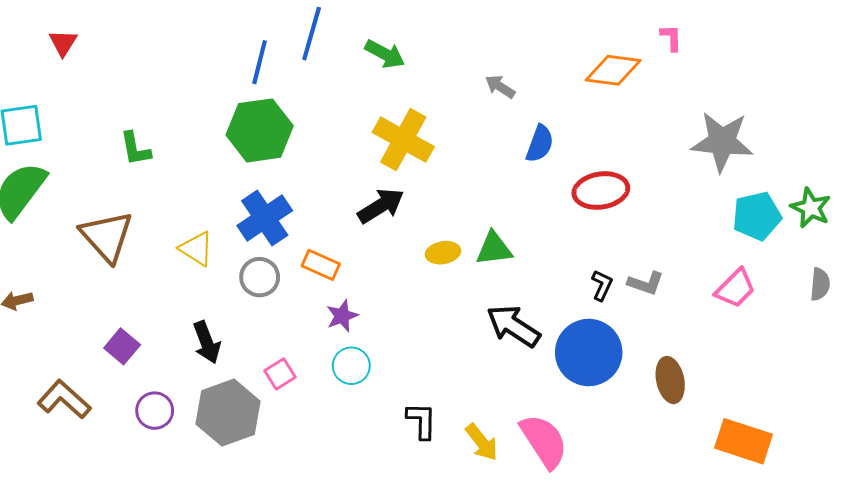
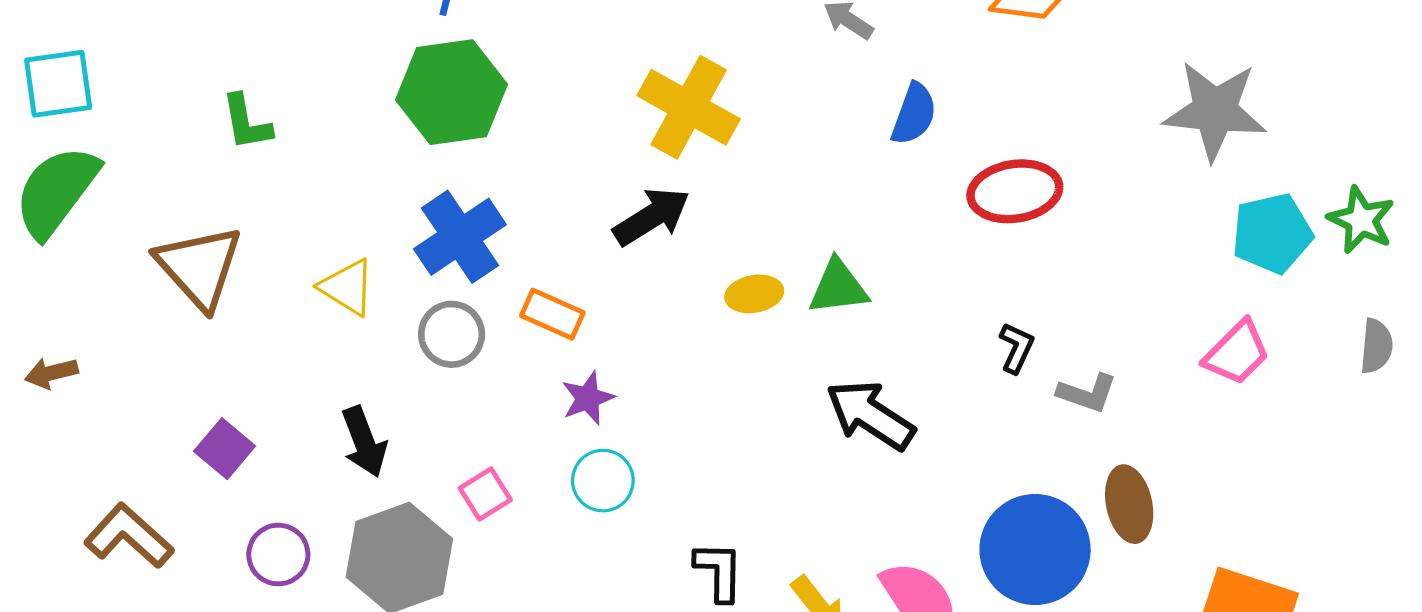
gray L-shape: (646, 283) -> (1087, 393), moved
blue circle: (589, 353) -> (1035, 549), moved

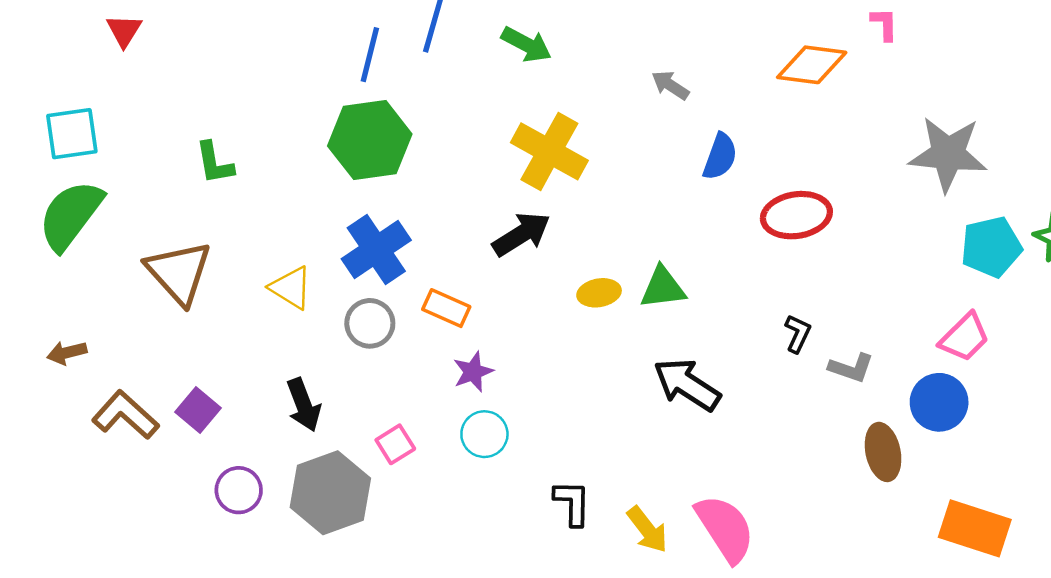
brown L-shape: (129, 536) -> (125, 415), moved
blue circle: (1035, 549) -> (939, 402), moved, size x0.7

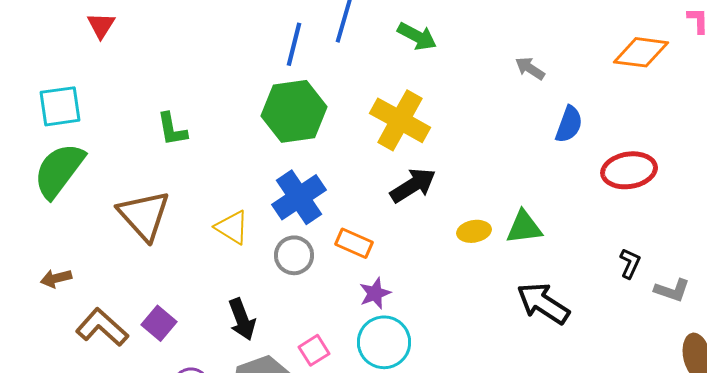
yellow cross: (549, 151) -> (400, 120), moved
cyan circle: (484, 434) -> (384, 342), size x1.4

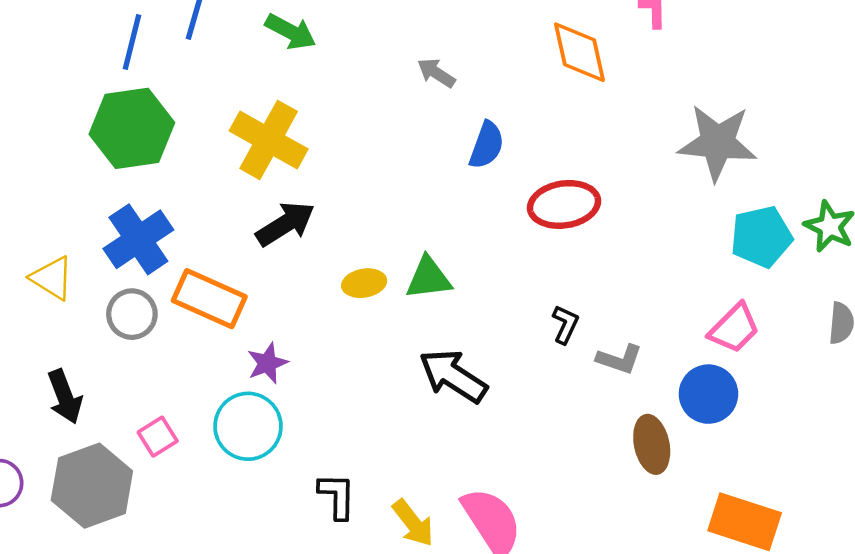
orange diamond: (641, 52) -> (579, 52), turned 70
orange rectangle: (354, 243) -> (209, 299), size x1.5
purple star: (375, 293) -> (267, 363), moved

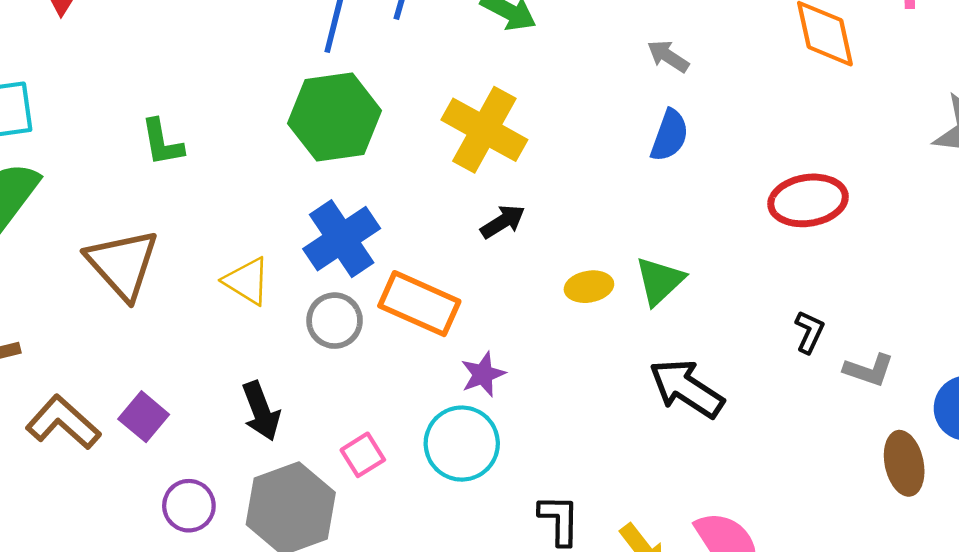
blue semicircle: (487, 145) -> (670, 135), moved
black arrow: (285, 224) -> (503, 222), size x0.7
green triangle: (429, 278) -> (660, 281), turned -36

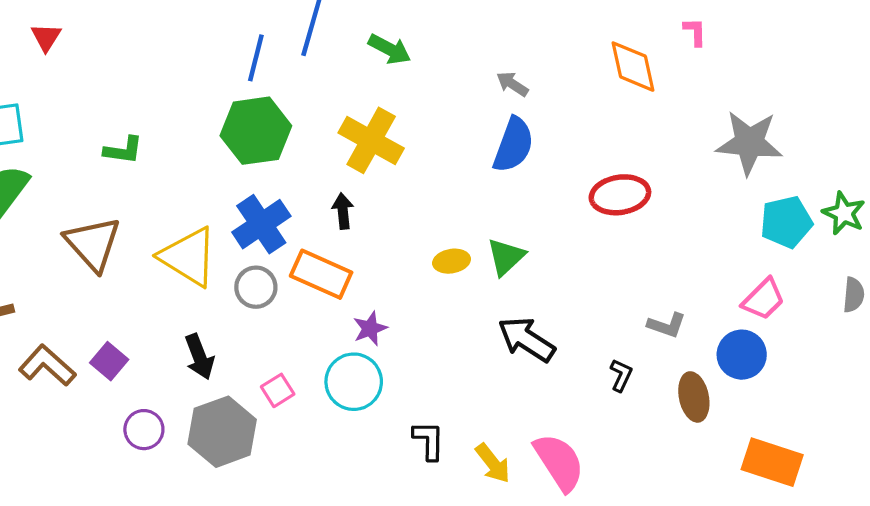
blue semicircle: (670, 135) -> (513, 145), size x1.4
green L-shape: (162, 142) -> (123, 150), turned -72
black arrow: (503, 222) -> (343, 211), moved, turned -64
yellow triangle: (247, 281) -> (189, 257), size x1.6
black L-shape: (809, 332) -> (621, 375), moved

